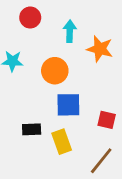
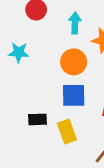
orange circle: (55, 71) -> (74, 62), moved

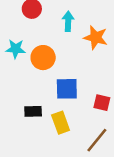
orange circle: (74, 62) -> (43, 58), moved

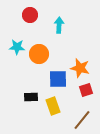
orange star: (96, 38) -> (80, 68), moved
red square: (102, 103) -> (86, 90), turned -32

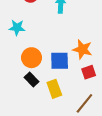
orange circle: (39, 54) -> (32, 58), moved
black rectangle: (31, 97) -> (32, 79), turned 48

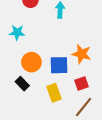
red square: (89, 72) -> (82, 84), moved
black rectangle: (32, 79) -> (22, 84), moved

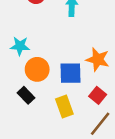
cyan star: (17, 32) -> (20, 46), moved
red square: (82, 84) -> (98, 95), turned -32

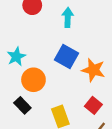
cyan star: (20, 46) -> (16, 57), turned -30
blue square: (71, 73) -> (66, 57), moved, turned 30

